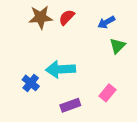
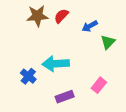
blue arrow: (106, 22) -> (90, 26), moved

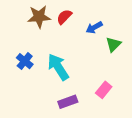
cyan arrow: (56, 64) -> (58, 67), turned 60
blue cross: (28, 76) -> (25, 61), moved

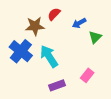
brown star: (39, 17) -> (35, 26), moved
blue cross: (25, 61) -> (21, 51), size x1.6

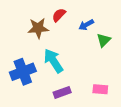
blue cross: (21, 51) -> (23, 72), moved, turned 30
pink rectangle: (87, 75) -> (100, 89), moved, turned 56

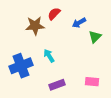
cyan arrow: (53, 61) -> (49, 56), size x0.6

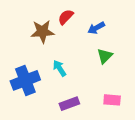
green triangle: (95, 37) -> (105, 56), moved

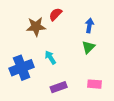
blue arrow: (96, 28) -> (89, 26), moved, turned 128

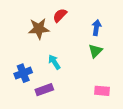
blue cross: (22, 68) -> (23, 73), size x0.7
purple rectangle: (59, 87) -> (44, 90), moved

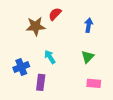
green triangle: (95, 51) -> (88, 57), moved
purple rectangle: (44, 90) -> (41, 82), turned -63

